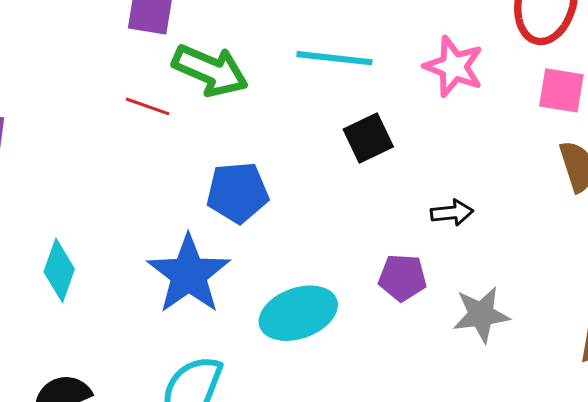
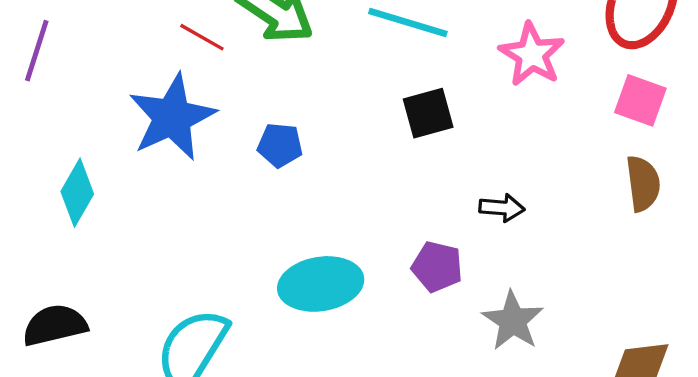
blue pentagon: (237, 193) -> (280, 145), size x0.7
blue star: (189, 274) -> (172, 117), moved
gray star: (481, 315) -> (513, 321), turned 30

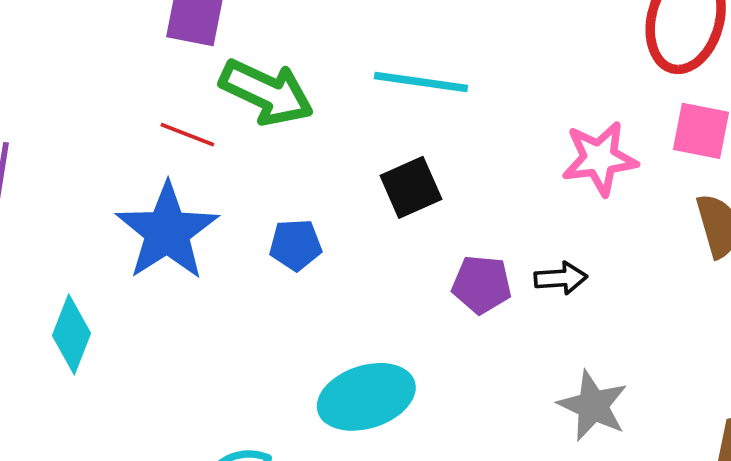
pink star: (532, 54) -> (600, 158), moved, turned -30
black square: (428, 113) -> (411, 187), moved
purple pentagon: (437, 267) -> (482, 284), moved

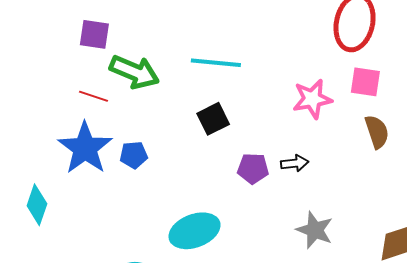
blue pentagon: (296, 245) -> (134, 155), moved

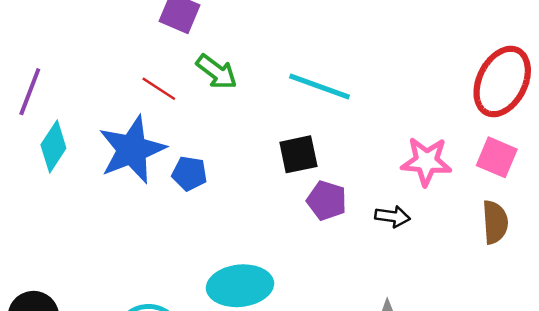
green arrow: (134, 72) -> (217, 72), size x0.7
black arrow: (295, 163) -> (392, 216), moved
purple pentagon: (253, 168) -> (327, 201), moved
cyan diamond: (37, 205) -> (53, 146), moved

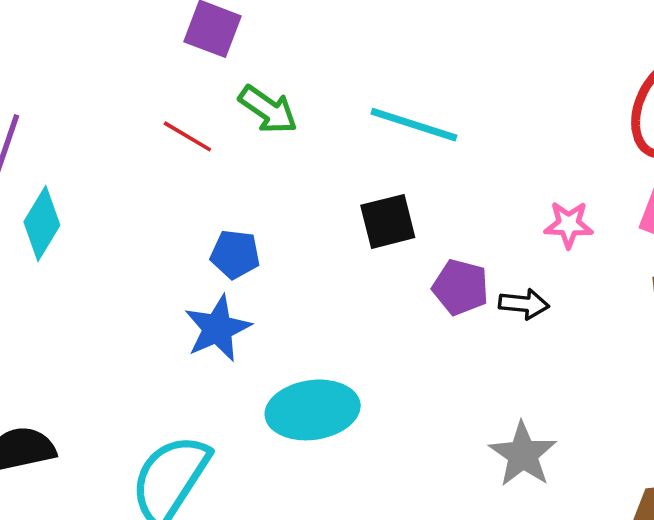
blue star: (132, 150) -> (218, 328), moved, size x0.7
pink star: (426, 161) -> (569, 224), size x0.7
purple pentagon: (327, 201) -> (461, 287), moved

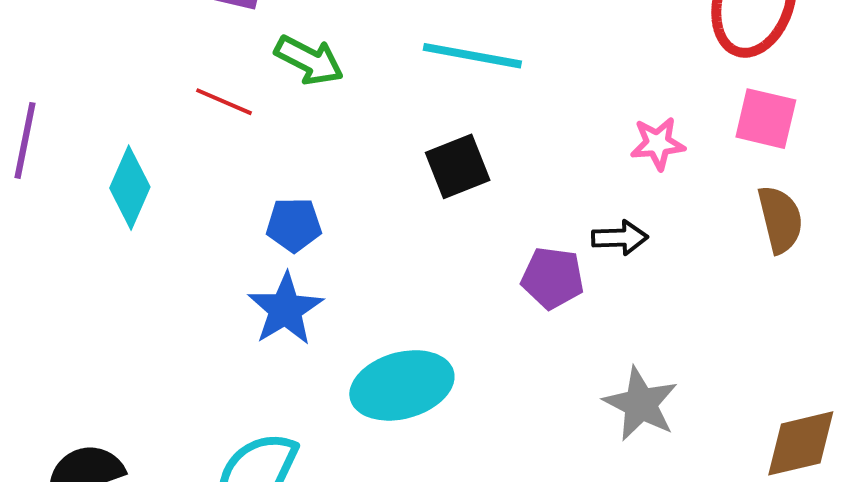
cyan diamond: (42, 224) -> (130, 188), moved
purple pentagon: (461, 287) -> (553, 278), moved

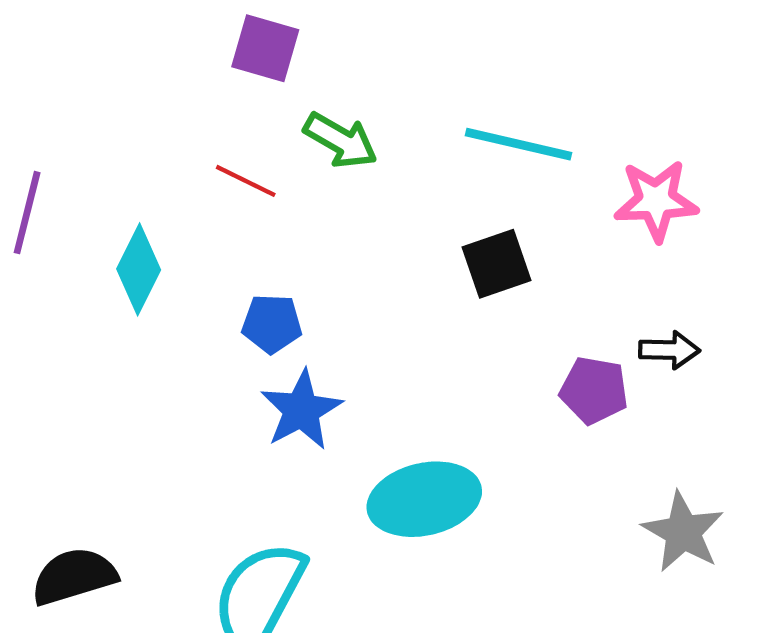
pink star: (658, 143) -> (656, 201), moved, size x1.4
blue pentagon: (294, 225) -> (272, 324), moved

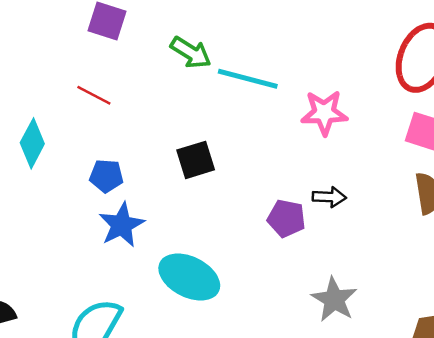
green arrow: (341, 140) -> (191, 53), moved
black square: (497, 264) -> (196, 160), moved
cyan ellipse: (424, 499) -> (189, 277), turned 38

